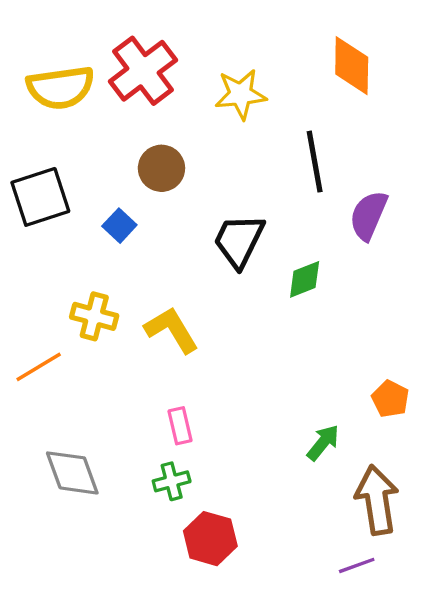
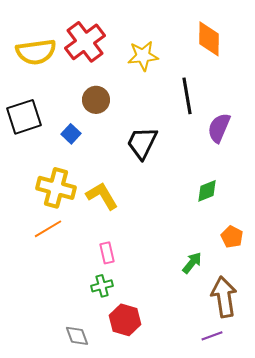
green diamond: (305, 279) -> (207, 191), moved
yellow cross: (94, 316) -> (56, 188), size x1.4
orange line: (39, 367) -> (48, 229), moved
gray diamond: (72, 473) -> (77, 336), moved, size x0.7

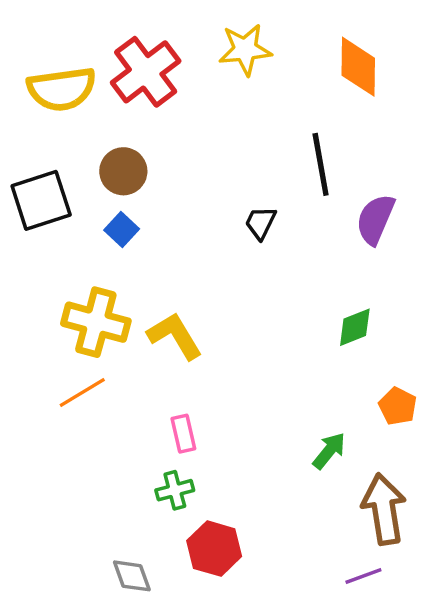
yellow star: (143, 56) -> (245, 50), moved
brown circle: (96, 100) -> (123, 171), moved
black trapezoid: (142, 143) -> (261, 223), moved, size x0.6

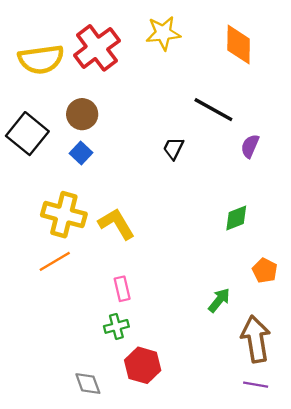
black line: (321, 164) -> (213, 110), turned -51
black square: (41, 200) -> (27, 134), turned -33
purple semicircle: (375, 219) -> (250, 146), size x0.7
purple line: (363, 576) -> (256, 385), moved, turned 30

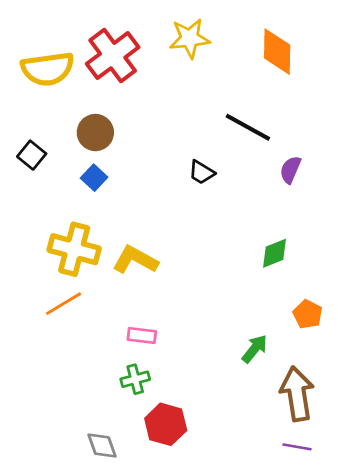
black square: (27, 134) -> (32, 155), size x0.6
black trapezoid: (173, 148) -> (201, 172), turned -85
yellow L-shape: (116, 224) -> (135, 260), turned -30
pink rectangle: (122, 289) -> (142, 335), turned -70

